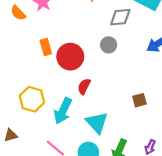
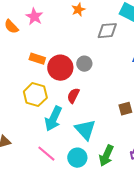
gray circle: (109, 45) -> (84, 64), moved
orange rectangle: (46, 47) -> (37, 59), turned -56
yellow hexagon: (32, 99) -> (35, 95), moved

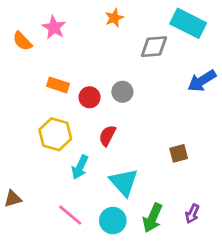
red circle: (60, 68) -> (90, 97), size x0.6
cyan arrow: (53, 119) -> (80, 167), size x0.7

